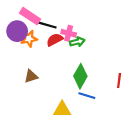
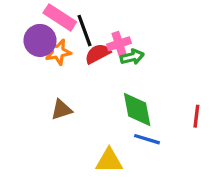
black line: (46, 25) -> (84, 31), turned 54
pink cross: (69, 33) -> (119, 44), turned -32
green diamond: (80, 76) -> (137, 110), turned -40

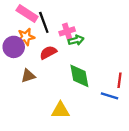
purple circle: (40, 40) -> (14, 47), moved
red semicircle: (98, 54) -> (48, 52), moved
blue line: (147, 139) -> (109, 96), moved

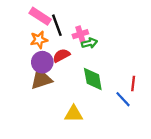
purple circle: (14, 47) -> (42, 62), moved
brown triangle: (28, 76) -> (41, 79), size x1.5
blue line: (109, 96) -> (123, 99), turned 30

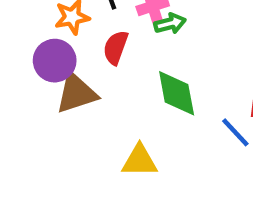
red semicircle: (61, 55) -> (116, 48), turned -42
purple circle: (42, 62) -> (55, 61), moved

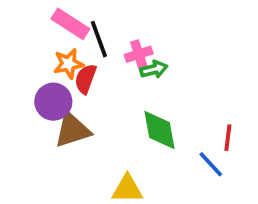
red semicircle: (116, 48) -> (86, 79), moved

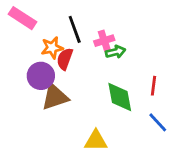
pink rectangle: (70, 24) -> (23, 18), moved
red line: (228, 138) -> (154, 86), moved

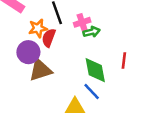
blue line: (158, 122) -> (92, 92), moved

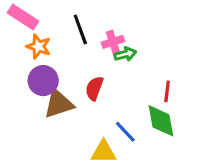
orange star: (38, 28) -> (38, 46), moved, turned 30
red semicircle: (49, 38) -> (94, 88), moved
green diamond: (95, 70) -> (161, 121), moved

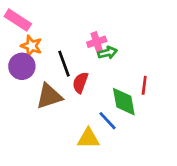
black line: (80, 29) -> (64, 64), moved
purple circle: (43, 81) -> (22, 66), moved
green diamond: (161, 121) -> (124, 102), moved

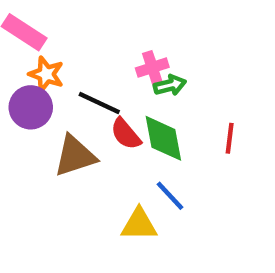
black line: (64, 64) -> (99, 103), turned -45
red semicircle: (80, 83) -> (126, 134), turned -60
green diamond: (124, 102) -> (163, 138), moved

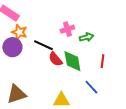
green arrow: (170, 85) -> (86, 37), moved
brown triangle: (75, 156) -> (16, 94), moved
blue line: (170, 196) -> (91, 87), moved

